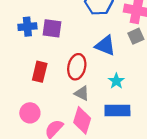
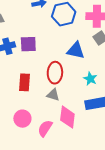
gray triangle: (82, 93) -> (53, 95), moved

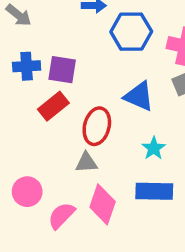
red rectangle: (24, 82) -> (53, 106), moved, turned 36
gray triangle: (53, 95) -> (86, 162), turned -32

